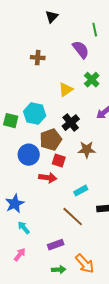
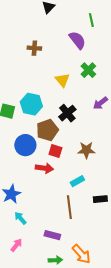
yellow triangle: (66, 90) -> (62, 80), turned -35
brown star: (87, 150) -> (86, 150), moved
brown line: (73, 217) -> (69, 207), turned 40
purple rectangle: (56, 245) -> (52, 235), turned 35

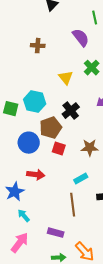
red arrow: (44, 168) -> (36, 175), moved
pink arrow: (16, 245) -> (20, 243), size x1.5

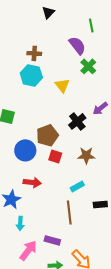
green cross: (92, 68) -> (88, 66), moved
cyan hexagon: (35, 102) -> (31, 75), moved
black cross: (71, 111) -> (77, 121), moved
cyan arrow: (24, 216) -> (20, 223), turned -136
pink arrow: (20, 243) -> (28, 250), moved

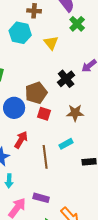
brown cross: (34, 53) -> (34, 11), moved
red arrow: (32, 182) -> (21, 140), turned -66
brown line: (69, 212) -> (45, 157), moved

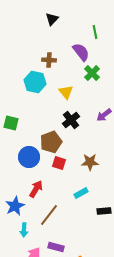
black cross: (66, 79) -> (71, 120), moved
brown line: (45, 157) -> (49, 215), moved, turned 45

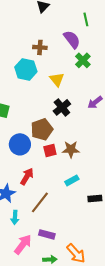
brown star: (90, 162) -> (71, 149), moved
red square: (59, 163) -> (50, 150), turned -32

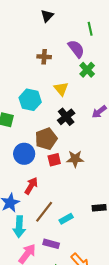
cyan hexagon: (26, 69) -> (30, 100), moved
cyan rectangle: (72, 180) -> (66, 219), moved
cyan arrow: (15, 217) -> (19, 227), size x1.5

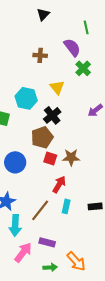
black cross: (66, 117) -> (52, 115), moved
blue circle: (24, 154) -> (15, 162), moved
red square: (54, 160) -> (50, 158), turned 32
red arrow: (31, 186) -> (59, 184), moved
cyan rectangle: (66, 219) -> (66, 206), moved, turned -48

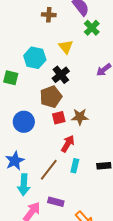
red square: (50, 158) -> (59, 118), turned -32

